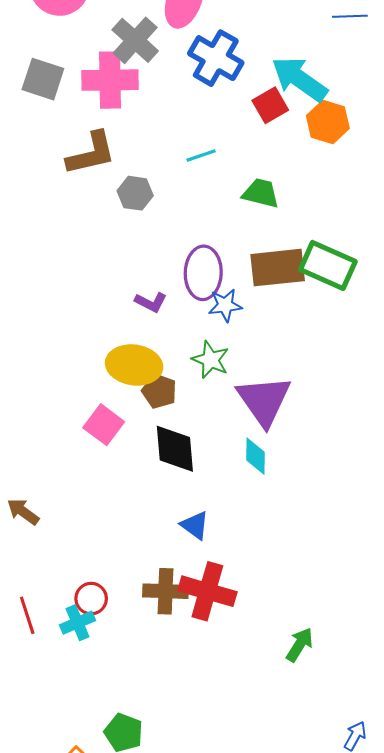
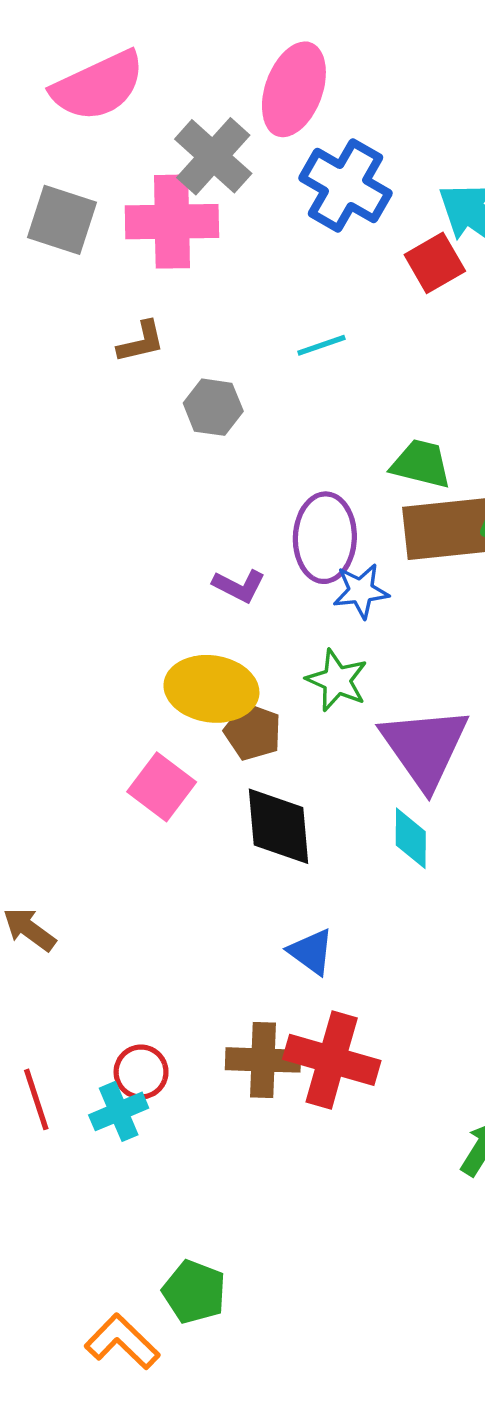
brown L-shape: (91, 153) -> (141, 342), size x0.6
green trapezoid: (261, 193) -> (421, 464), moved

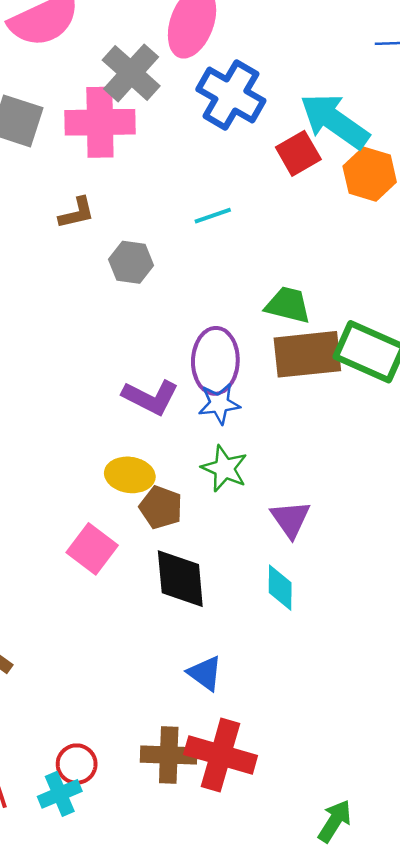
purple L-shape: (239, 586) -> (151, 397), size x1.4
blue star: (361, 591) -> (219, 404), moved
yellow ellipse: (211, 689) -> (130, 475), size x0.7
purple triangle: (424, 747) -> (291, 519), size x0.6

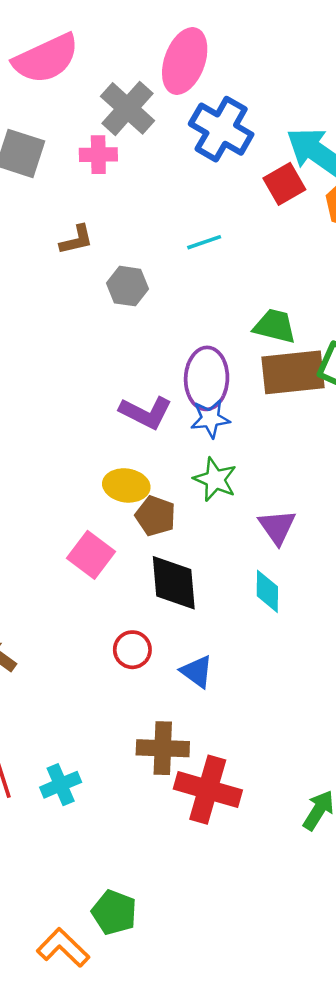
pink cross: (100, 122) -> (98, 155), size x0.6
red cross: (221, 755) -> (208, 790), moved
red circle: (77, 764) -> (132, 650), moved

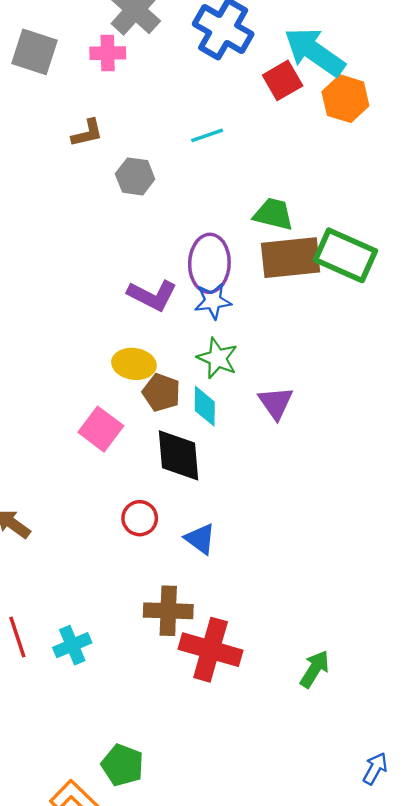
cyan diamond: (267, 591) -> (205, 406), moved

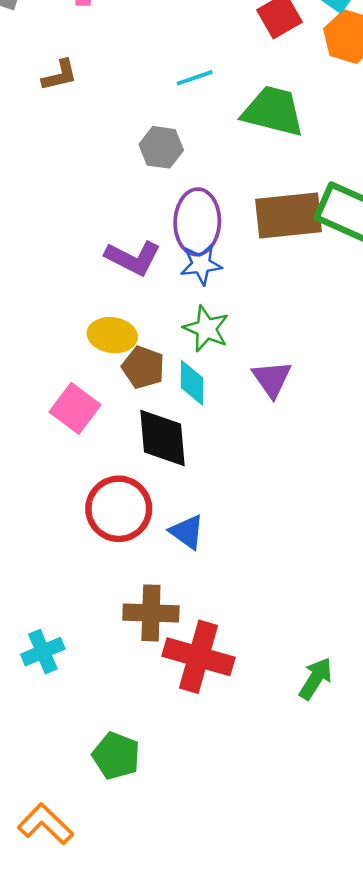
gray hexagon: (135, 176) -> (161, 147), moved
green trapezoid: (273, 214) -> (273, 111), moved, size x1.4
red circle: (140, 518) -> (119, 509), size x1.6
green pentagon: (123, 765) -> (116, 756), moved

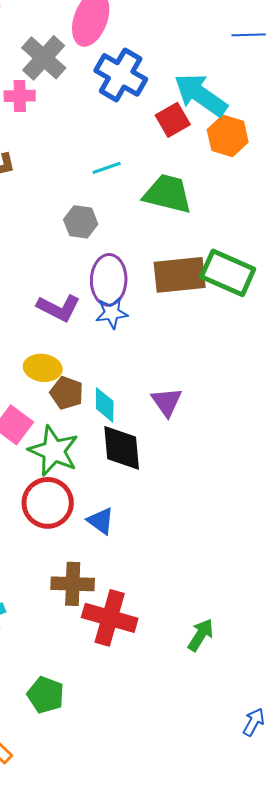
green star: (206, 329) -> (54, 451), moved, size x1.4
black diamond: (162, 438) -> (122, 448), moved

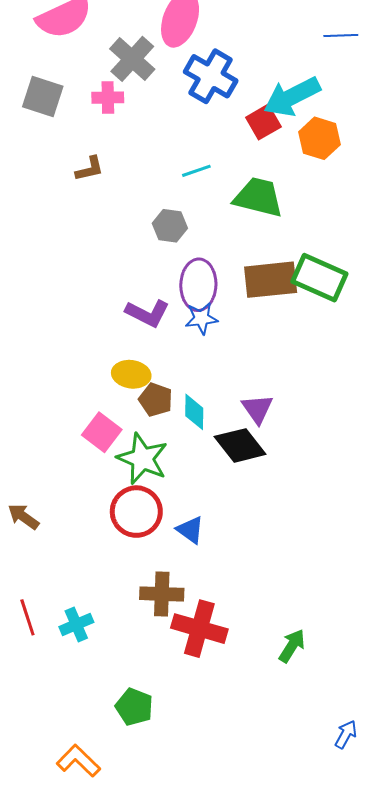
cyan arrow: (201, 95) -> (292, 97), turned -62
black diamond: (122, 448) -> (240, 445), moved, turned -33

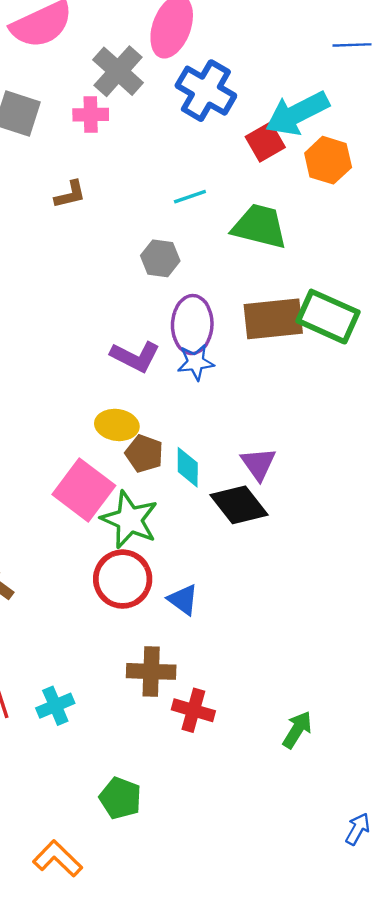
pink square: (102, 432) -> (84, 490), size x1.4
red cross: (199, 629) -> (193, 710), size x0.7

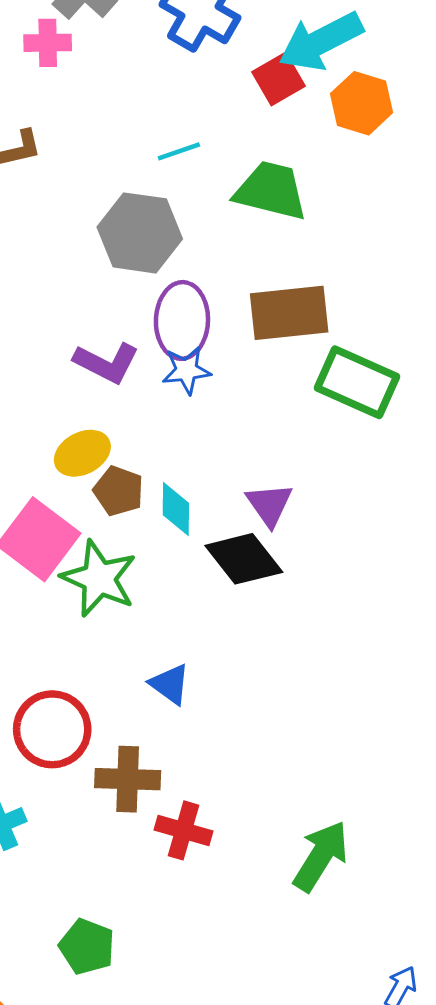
gray hexagon: (160, 258) -> (140, 233), size x1.6
green rectangle: (328, 317) -> (357, 382), moved
yellow ellipse: (117, 425) -> (82, 453), turned -36
red circle: (123, 579) -> (52, 729), moved
green arrow: (297, 730) -> (321, 856), size x1.4

